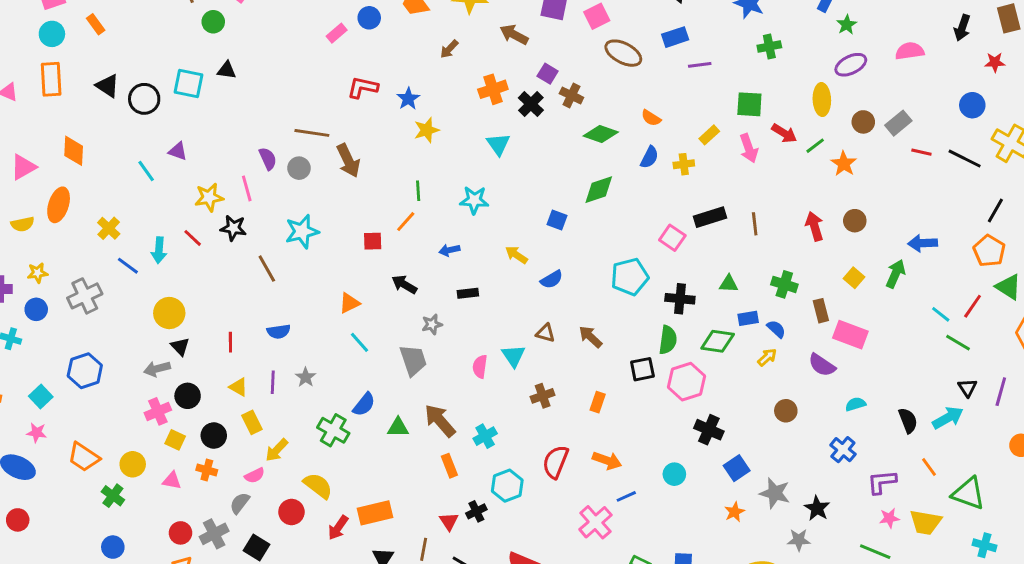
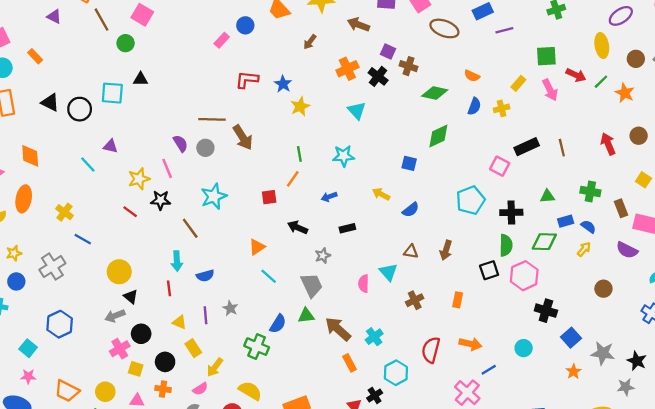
cyan arrow: (159, 250) -> (177, 261), moved
brown arrow: (590, 337) -> (446, 250), turned -108
green triangle: (398, 428) -> (306, 316), moved

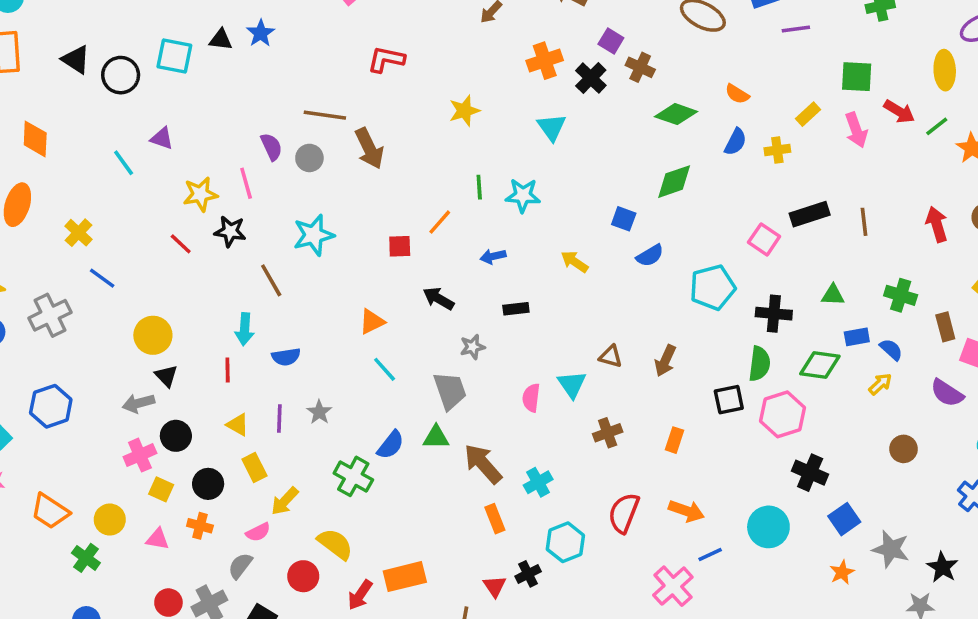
blue star: (283, 84) -> (261, 33), moved
green line: (299, 154) -> (479, 187), moved
blue semicircle: (411, 210) -> (650, 256), moved
cyan circle: (524, 348) -> (768, 527), size x1.5

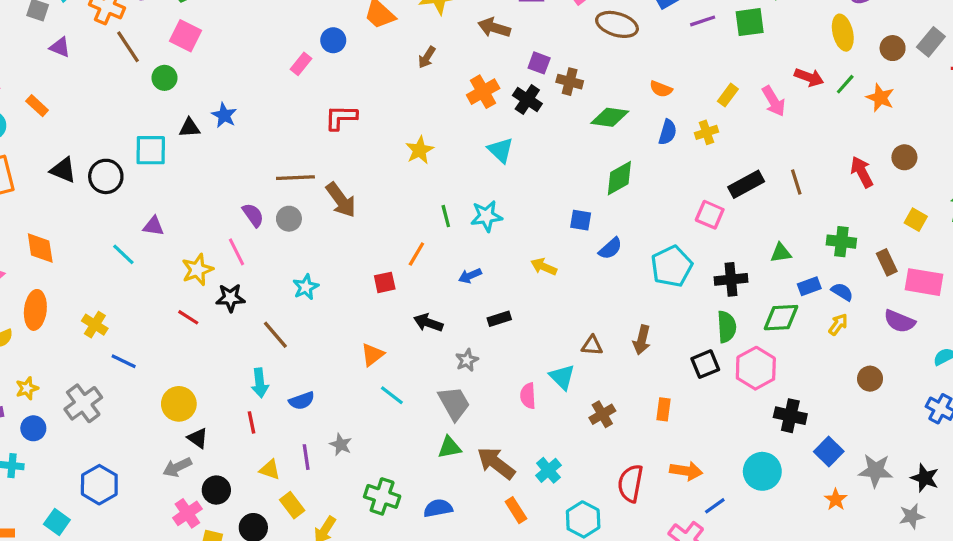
green square: (857, 77) -> (750, 22), moved
cyan star: (314, 235) -> (306, 287), size x0.7
blue semicircle: (391, 445) -> (438, 508), moved, turned -128

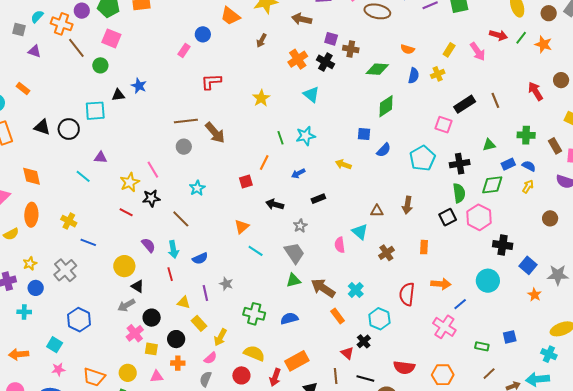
purple semicircle: (253, 215) -> (148, 245), moved

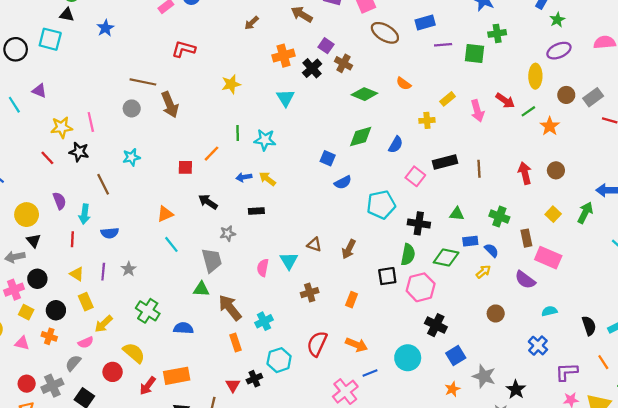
blue semicircle: (414, 76) -> (396, 145), moved
black triangle: (118, 95) -> (67, 15), moved
yellow arrow: (343, 164) -> (267, 179), moved

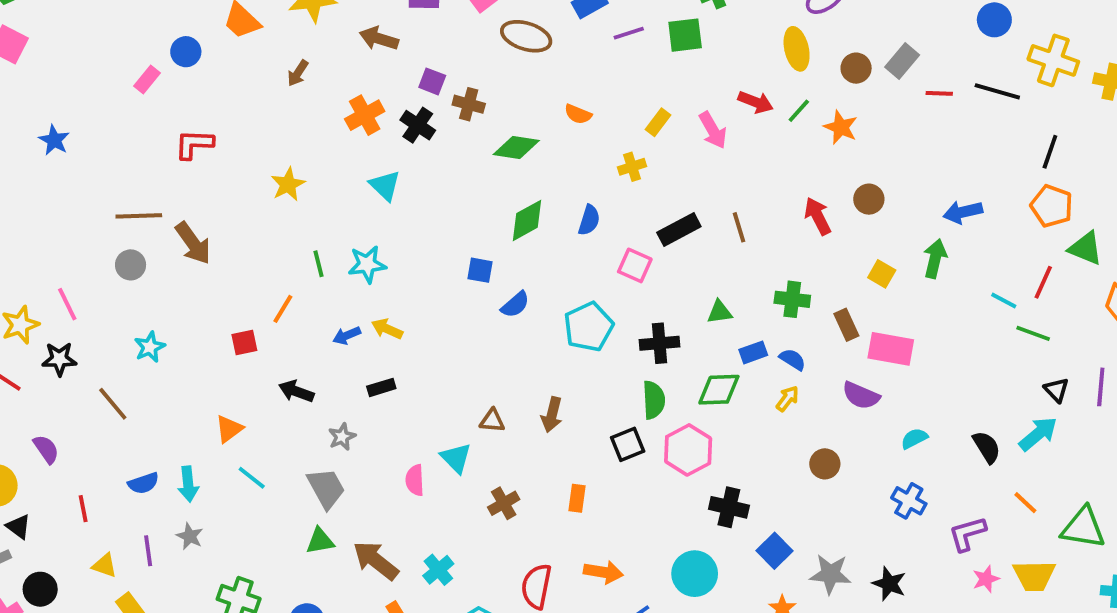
cyan arrow: (84, 214) -> (188, 484), moved

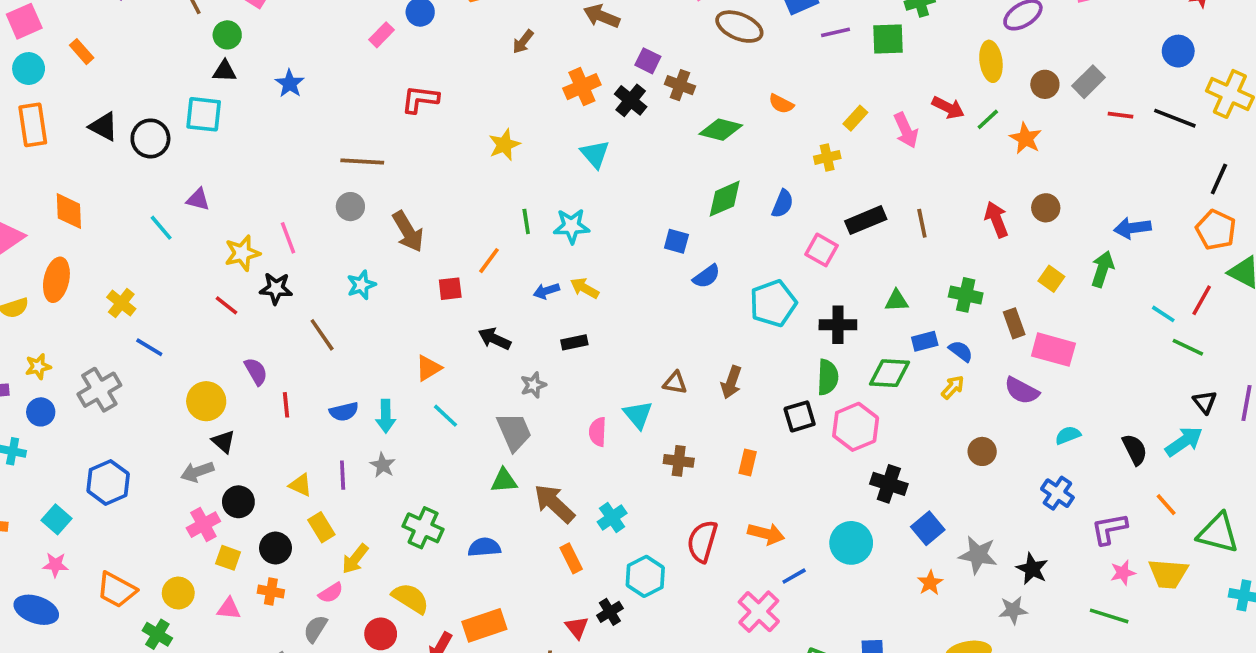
brown arrow: (193, 243) -> (408, 231), moved
brown cross: (504, 503) -> (679, 461), turned 32
red line: (83, 509) -> (286, 405), moved

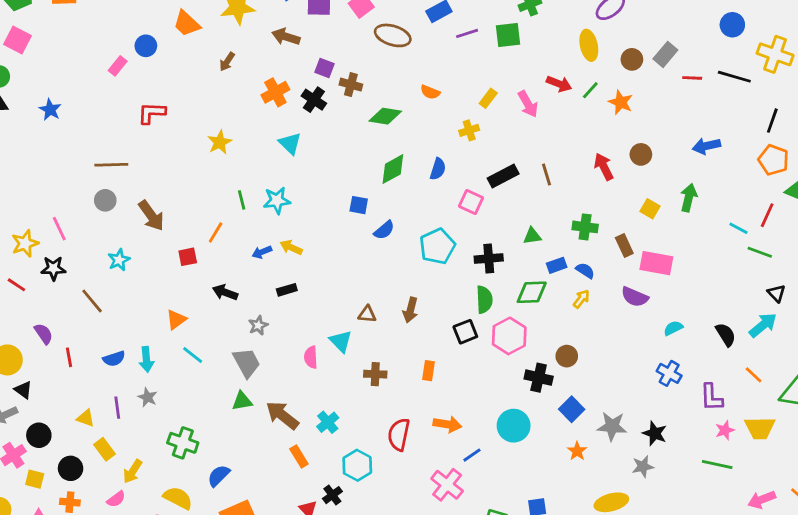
blue arrow: (1132, 228) -> (706, 146), moved
brown circle: (982, 451) -> (567, 356), moved
purple L-shape: (1109, 529) -> (711, 397), turned -76
blue semicircle: (484, 547) -> (219, 476), moved, turned -35

